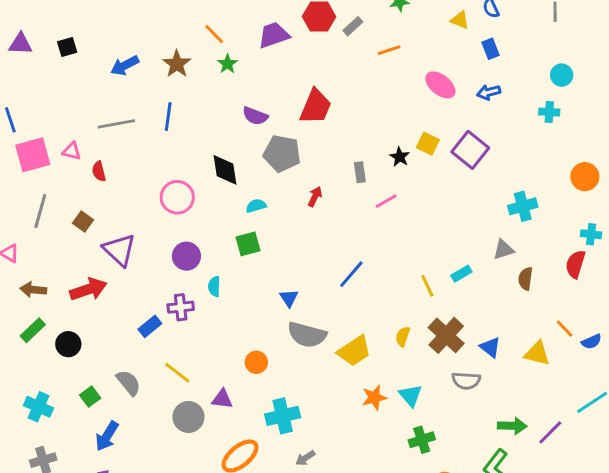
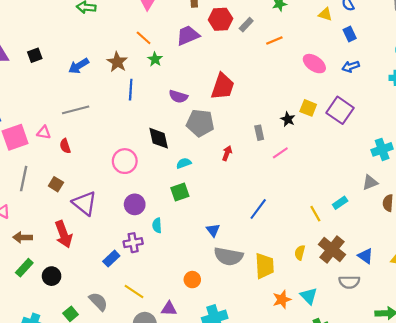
blue line: (168, 117) -> (131, 90), moved
red arrow: (88, 289) -> (64, 234), turned 92
yellow trapezoid: (354, 351) -> (264, 266), turned -56

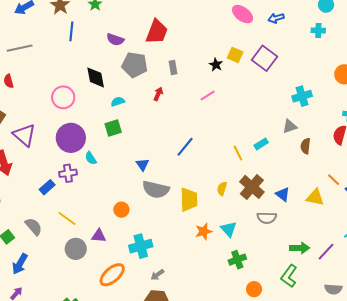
gray rectangle: (259, 133) -> (173, 67), moved
purple circle: (135, 204) -> (71, 138), size x1.5
cyan semicircle: (157, 225) -> (91, 158), turned -32

